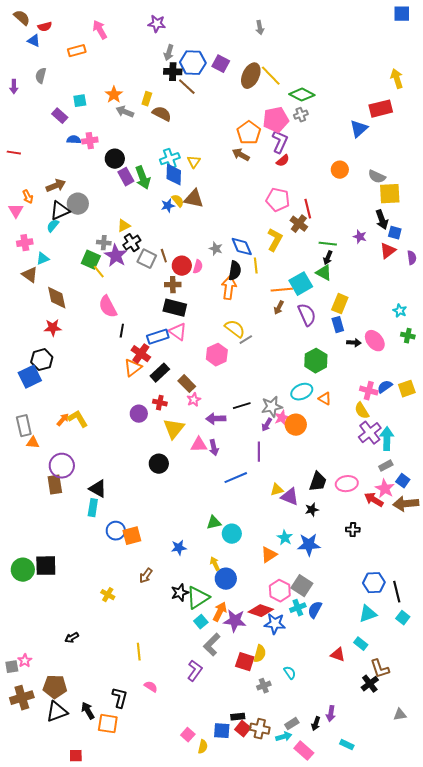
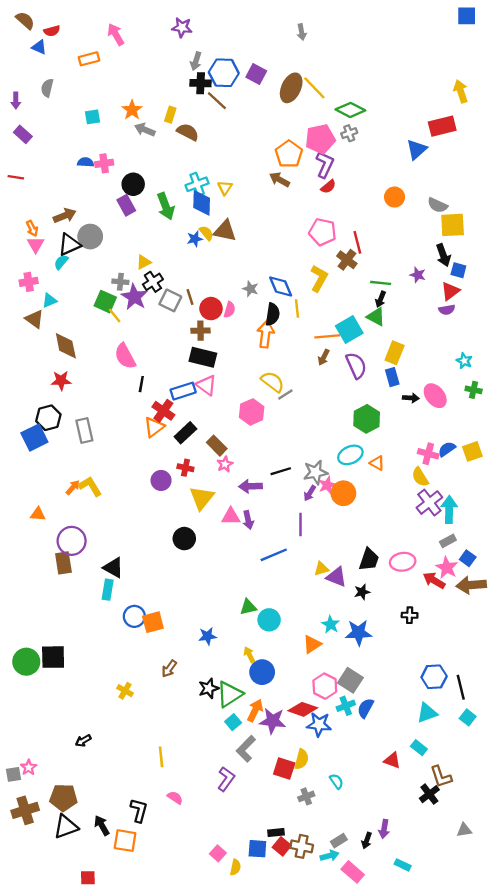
purple rectangle: (60, 116) -> (23, 134), moved
purple rectangle: (126, 177) -> (126, 205), moved
pink triangle: (16, 211) -> (36, 245), moved
purple semicircle: (412, 258) -> (447, 310), moved, turned 88
gray rectangle: (24, 426) -> (84, 431), moved

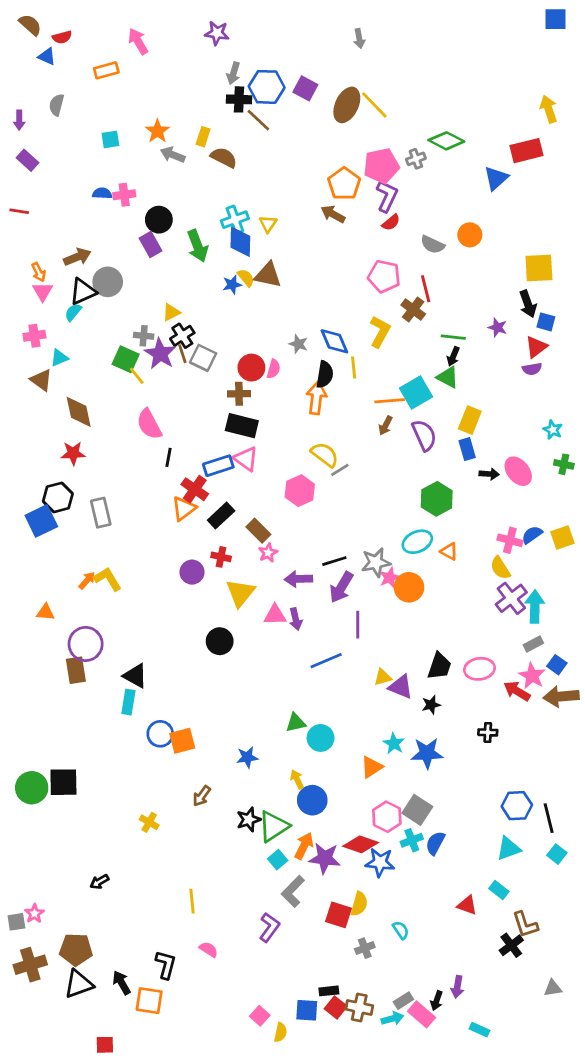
green diamond: (350, 110) -> (446, 141), moved
gray semicircle: (438, 205) -> (433, 245), moved
brown line: (190, 297) -> (182, 354), moved
purple arrow: (310, 493) -> (341, 587), moved, size x1.6
pink rectangle: (353, 872) -> (421, 1014), moved

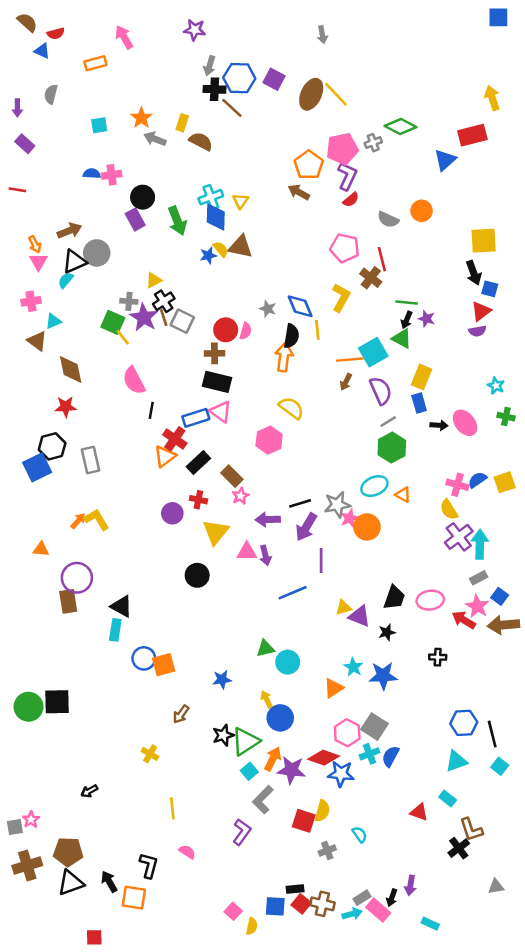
purple star: (497, 327) -> (427, 319), moved
gray line: (340, 470) -> (388, 422), moved
yellow cross: (149, 822) -> (150, 754), moved

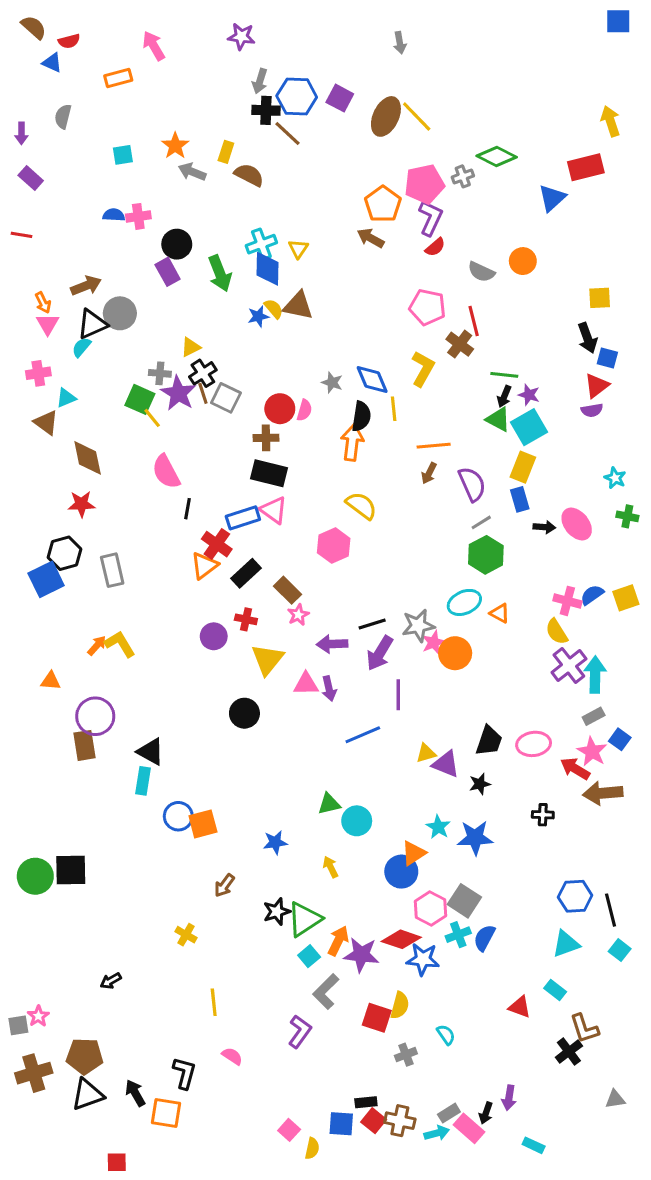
yellow square: (484, 241) -> (600, 298), size x0.7
cyan square: (373, 352) -> (529, 427), moved
brown arrow: (503, 625) -> (603, 793), moved
blue circle: (280, 718) -> (401, 872), moved

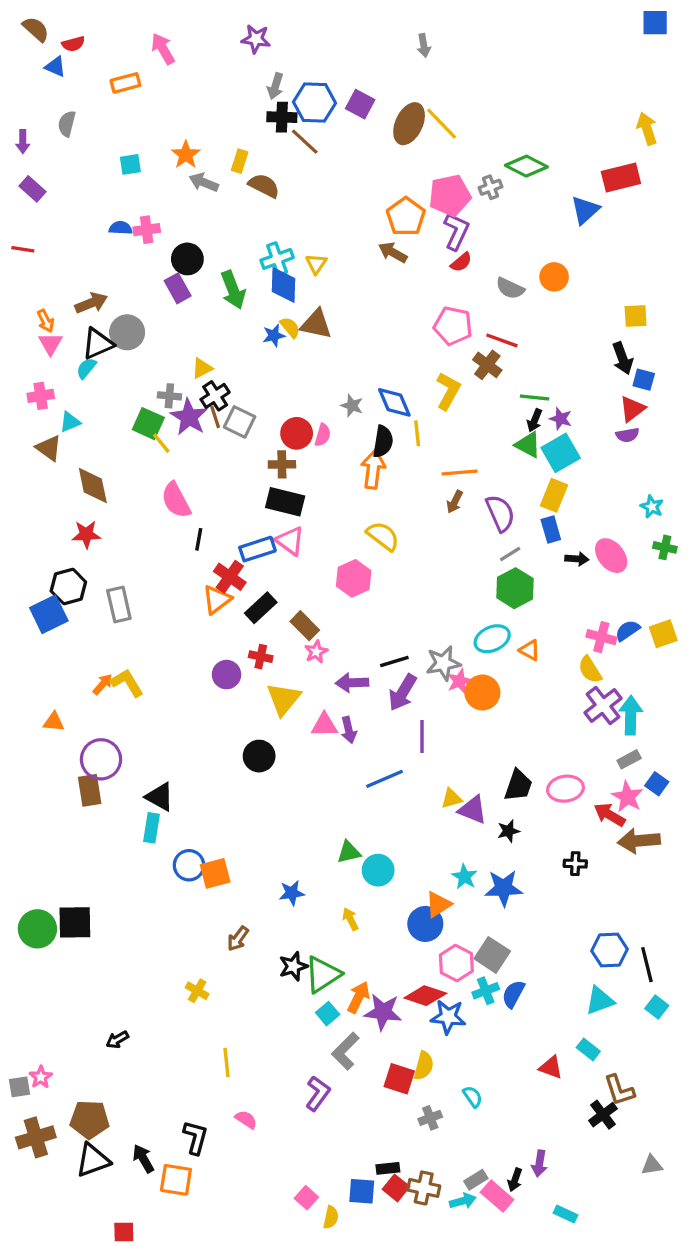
red line: (474, 321) -> (502, 340), turned -56

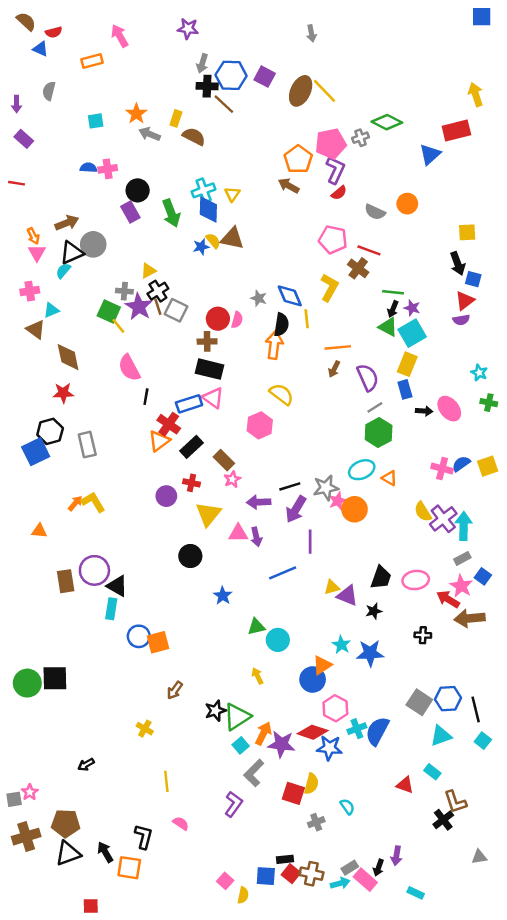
yellow semicircle: (590, 670) -> (423, 512), moved
purple circle: (101, 759) -> (94, 570), moved
blue star: (292, 893) -> (223, 596), moved, turned -30
gray square: (492, 955) -> (419, 702), moved
blue semicircle: (513, 994) -> (377, 731), size x1.4

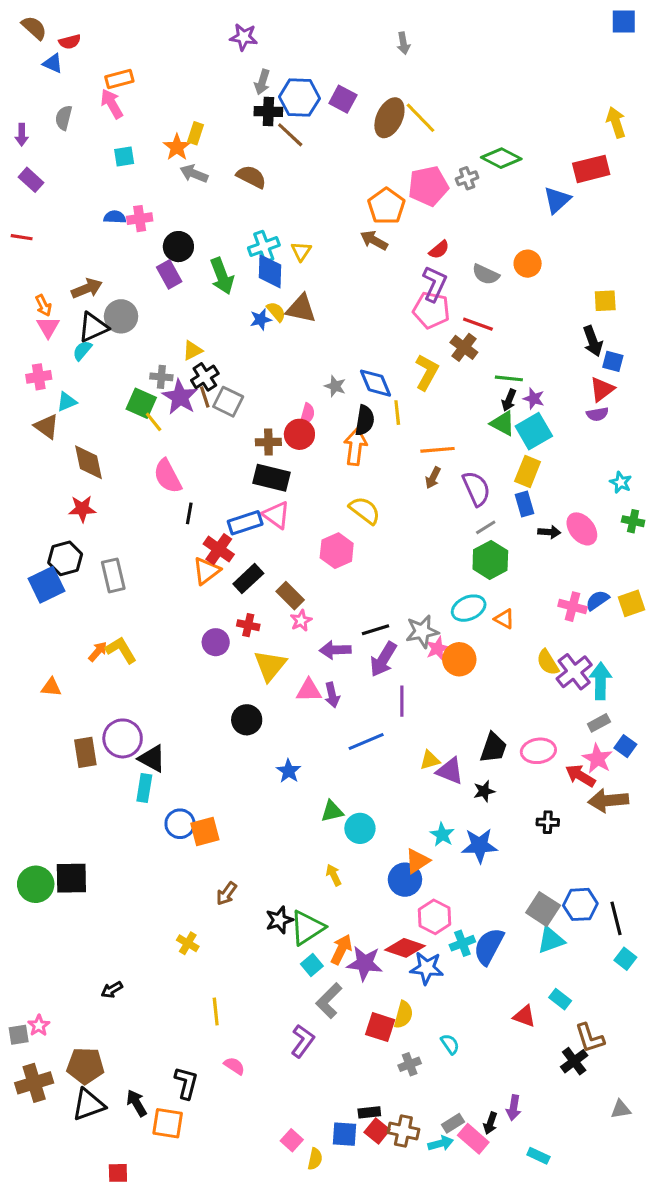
pink arrow: (120, 36) -> (112, 104), moved
yellow rectangle: (176, 118) -> (196, 133), moved
purple L-shape: (335, 170) -> (434, 284), moved
red circle: (218, 319) -> (299, 434), moved
cyan triangle: (441, 736) -> (551, 940), moved

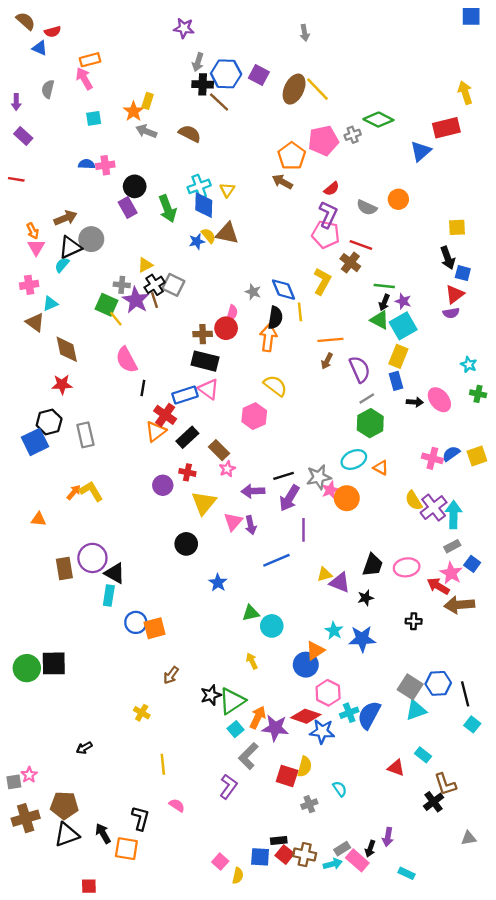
gray square: (228, 402) -> (173, 285), moved
pink triangle: (309, 690) -> (233, 522), turned -48

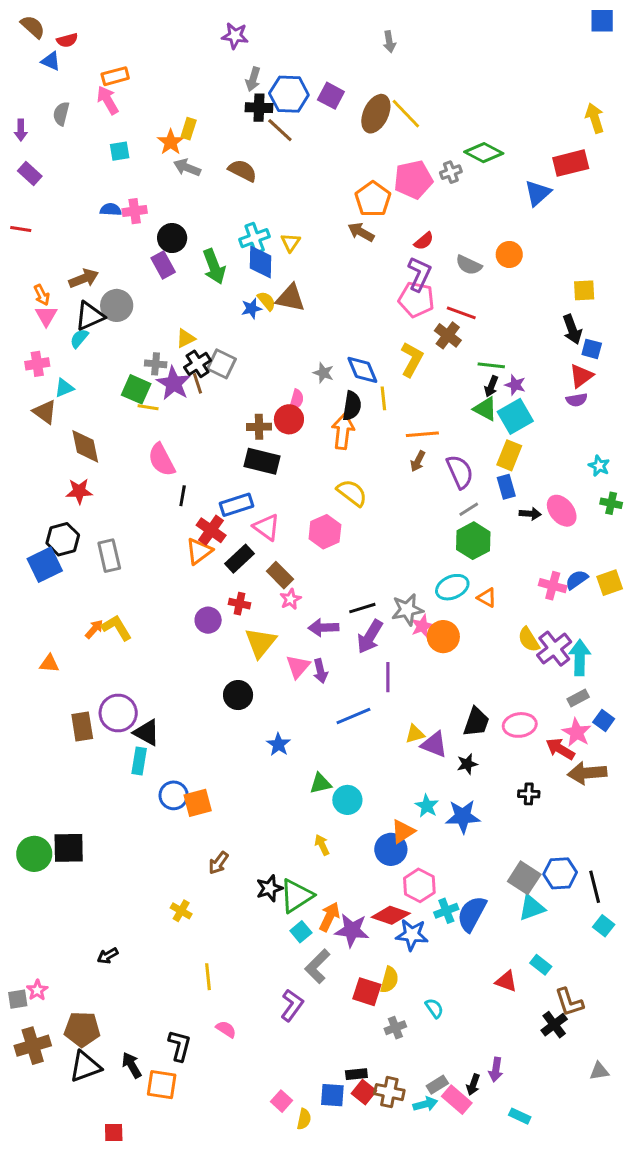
yellow line: (116, 319) -> (148, 407), turned -42
pink triangle: (208, 389) -> (266, 527), moved

